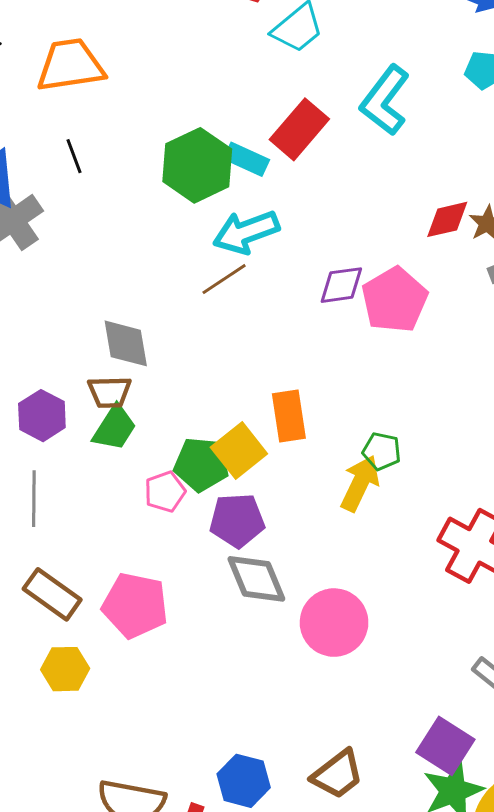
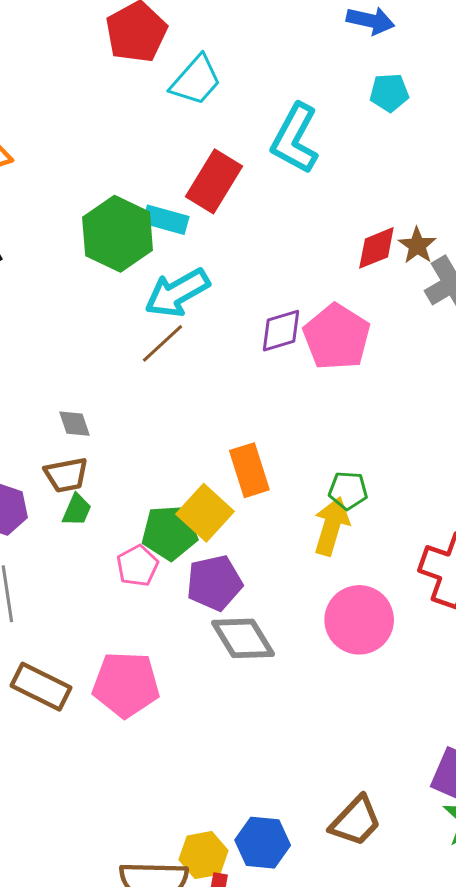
gray diamond: (126, 343) -> (74, 424), size x0.6
green trapezoid: (115, 428) -> (77, 510), size x0.7
pink circle: (334, 623) -> (359, 620), moved
yellow hexagon: (65, 669) -> (203, 855), moved

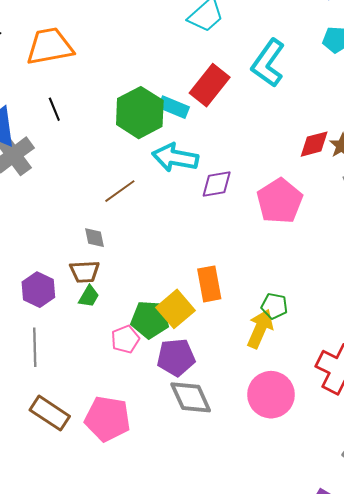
cyan arrow: (177, 293) -> (175, 158), turned 33
purple diamond: (281, 331) -> (217, 184), moved
brown line: (163, 343) -> (120, 191), moved

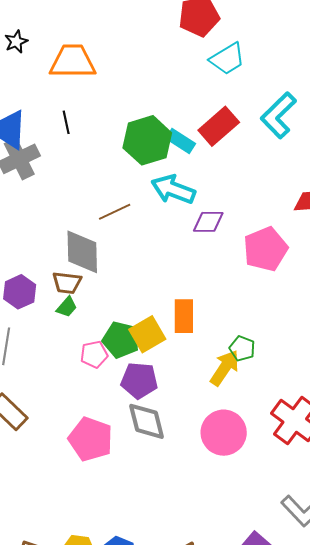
gray diamond: (95, 238) -> (82, 252), size x2.0
pink pentagon: (107, 419) -> (91, 439), moved

